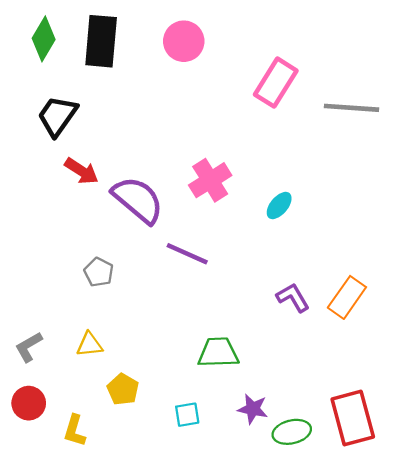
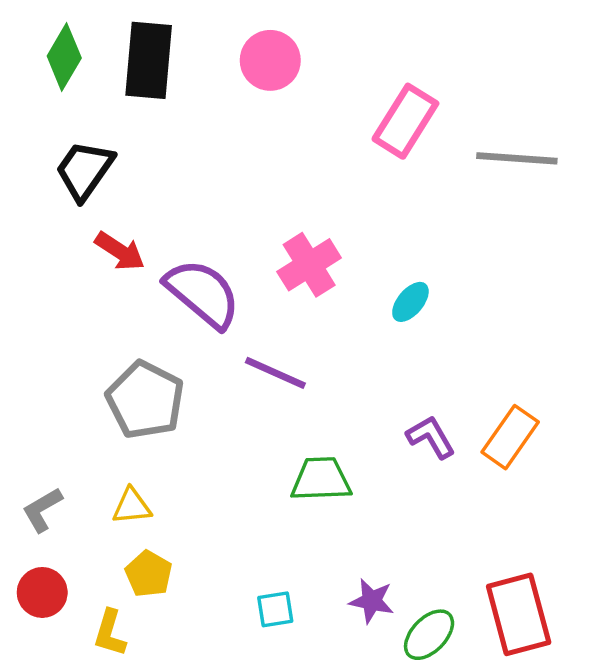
gray pentagon: (99, 272) -> (145, 400), size x1.8
green trapezoid: (218, 353) -> (321, 479), moved
yellow pentagon: (123, 389) -> (149, 574), moved
green ellipse: (292, 432) -> (429, 635), turned -33

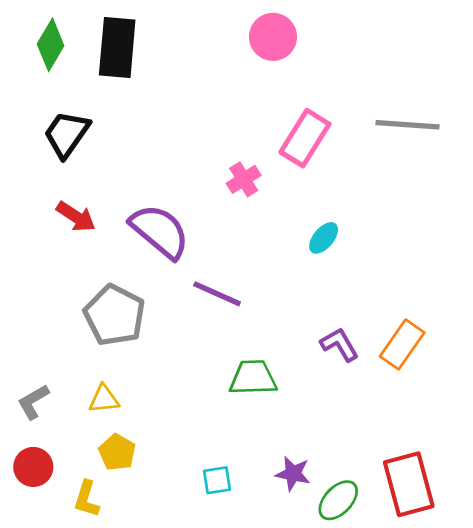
pink circle: (270, 60) -> (273, 37), moved
pink rectangle: (405, 121) -> (305, 138), moved
red arrow: (120, 251) -> (76, 217), moved
pink cross: (309, 265) -> (244, 179), moved, size x0.7

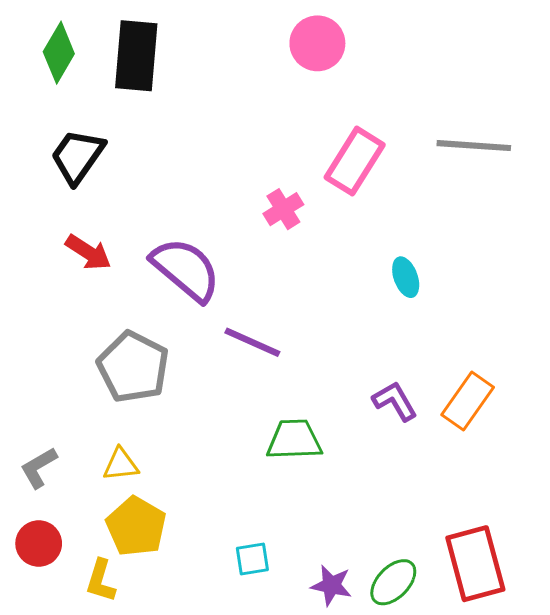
cyan ellipse: (324, 238) -> (406, 277), moved, turned -60
yellow pentagon: (117, 452) -> (136, 526), size x1.4
purple star: (293, 474) -> (331, 585), moved

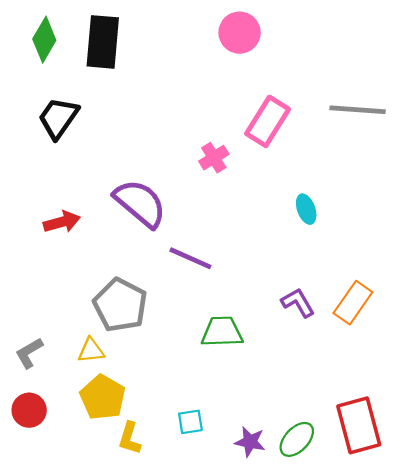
red arrow: (88, 252) -> (62, 222), moved, turned -48
gray pentagon: (133, 367) -> (120, 305), moved
yellow L-shape: (101, 581) -> (130, 438), moved

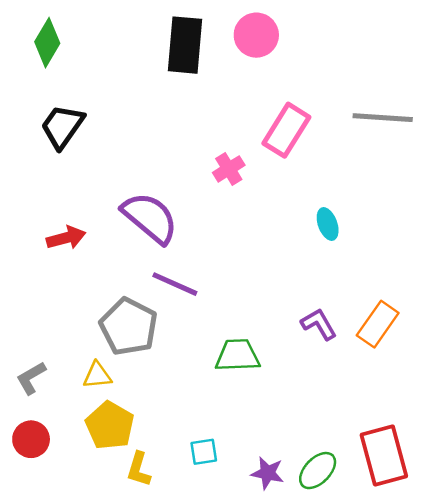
black rectangle: (103, 42) -> (185, 45), moved
purple line: (190, 258) -> (175, 284), moved

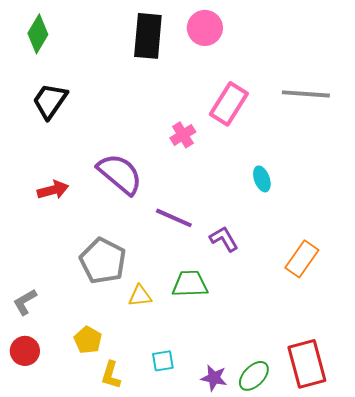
purple line: (175, 284) -> (174, 218), moved
purple L-shape: (319, 324) -> (224, 239), moved
yellow triangle: (97, 375) -> (140, 296), moved
yellow pentagon: (110, 425) -> (88, 340), size x0.7

